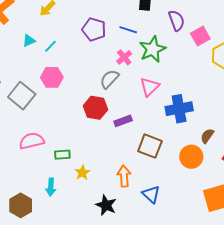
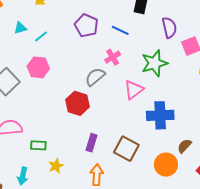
green star: (152, 49) -> (154, 63), moved
purple rectangle: (123, 121) -> (91, 143), moved, turned -60

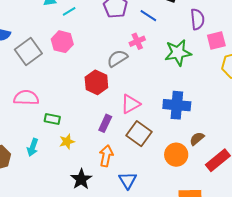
pink triangle: (134, 90) -> (130, 104), moved

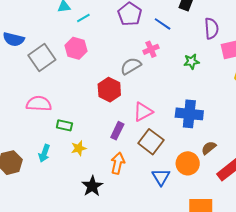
green star: (178, 53) -> (191, 62), size x0.6
blue triangle: (128, 180) -> (161, 177), moved

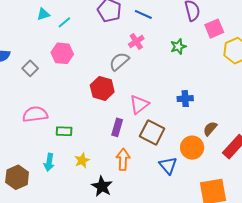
gray square: (42, 57) -> (30, 68), size x0.6
blue cross: (189, 114) -> (185, 99), size x0.6
yellow star: (79, 148) -> (82, 160), moved

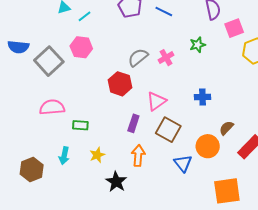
pink cross: (136, 41) -> (166, 58), moved
gray square: (30, 68) -> (49, 61), size x1.8

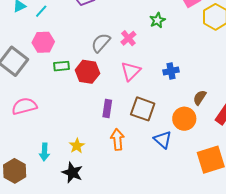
pink triangle: (156, 101) -> (131, 71), moved
green rectangle: (80, 125) -> (61, 66), moved
black star: (116, 182) -> (72, 173), moved

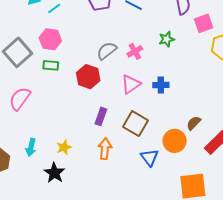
green rectangle: (61, 66) -> (51, 65), moved
blue cross: (171, 71) -> (161, 85), moved
pink semicircle: (24, 106) -> (20, 99), turned -50

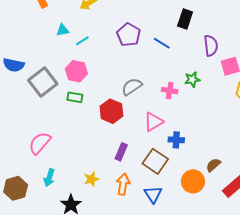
pink cross: (135, 51) -> (170, 91), moved, turned 35
blue cross: (161, 85) -> (176, 140), moved
pink semicircle: (20, 99) -> (40, 143), moved
yellow star: (64, 147) -> (91, 179), moved
blue triangle: (150, 157) -> (153, 194), moved

